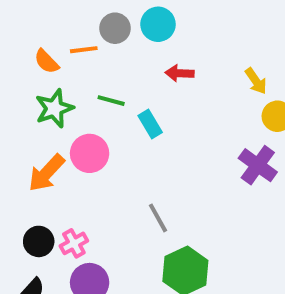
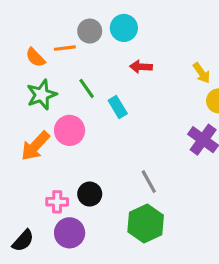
green line: (111, 101) -> (87, 88), turned 40
gray line: (158, 218) -> (149, 182), moved
black circle: (39, 241) -> (90, 194), moved
pink cross: (74, 243) -> (57, 202), turned 30

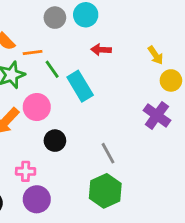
orange line: (65, 48) -> (33, 53), moved
cyan rectangle: (118, 107) -> (80, 86), size x1.5
black circle: (90, 194) -> (55, 141), moved

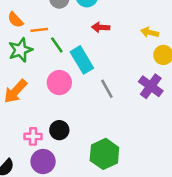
yellow arrow: (156, 55) -> (150, 32), turned 138
pink circle: (37, 107) -> (59, 83), moved
black circle: (55, 141) -> (59, 130), moved
gray line: (108, 153) -> (107, 89), moved

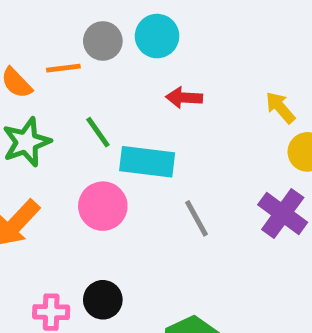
orange line: (39, 30) -> (63, 68), moved
yellow arrow: (150, 32) -> (280, 108), turned 36
cyan rectangle: (82, 60) -> (147, 162), turned -52

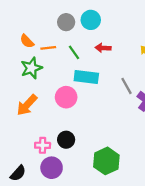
orange line: (63, 68) -> (48, 48), moved
green line: (98, 132) -> (74, 52), moved
gray line: (196, 218) -> (127, 86), moved

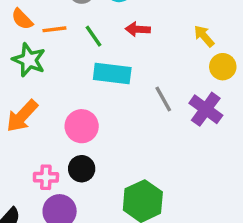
green star: (31, 68) -> (29, 60), turned -30
gray line: (127, 86) -> (163, 99), moved
pink circle: (66, 97) -> (82, 126), moved

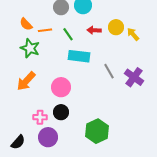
yellow circle: (223, 67) -> (116, 27), moved

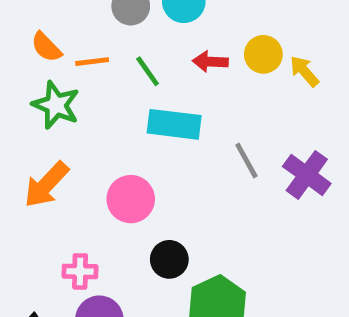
black circle: (61, 112) -> (169, 259), moved

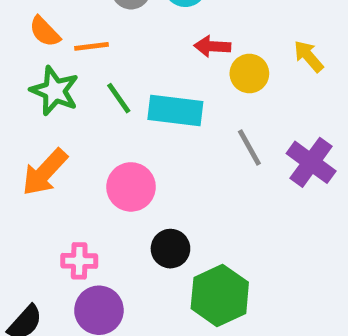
yellow circle: (263, 54) -> (249, 74), moved
green line: (148, 71) -> (119, 98), moved

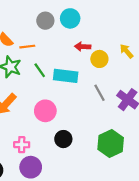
green hexagon: (220, 295) -> (111, 144), moved

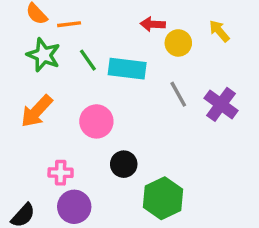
green hexagon: (111, 144) -> (163, 198), moved

